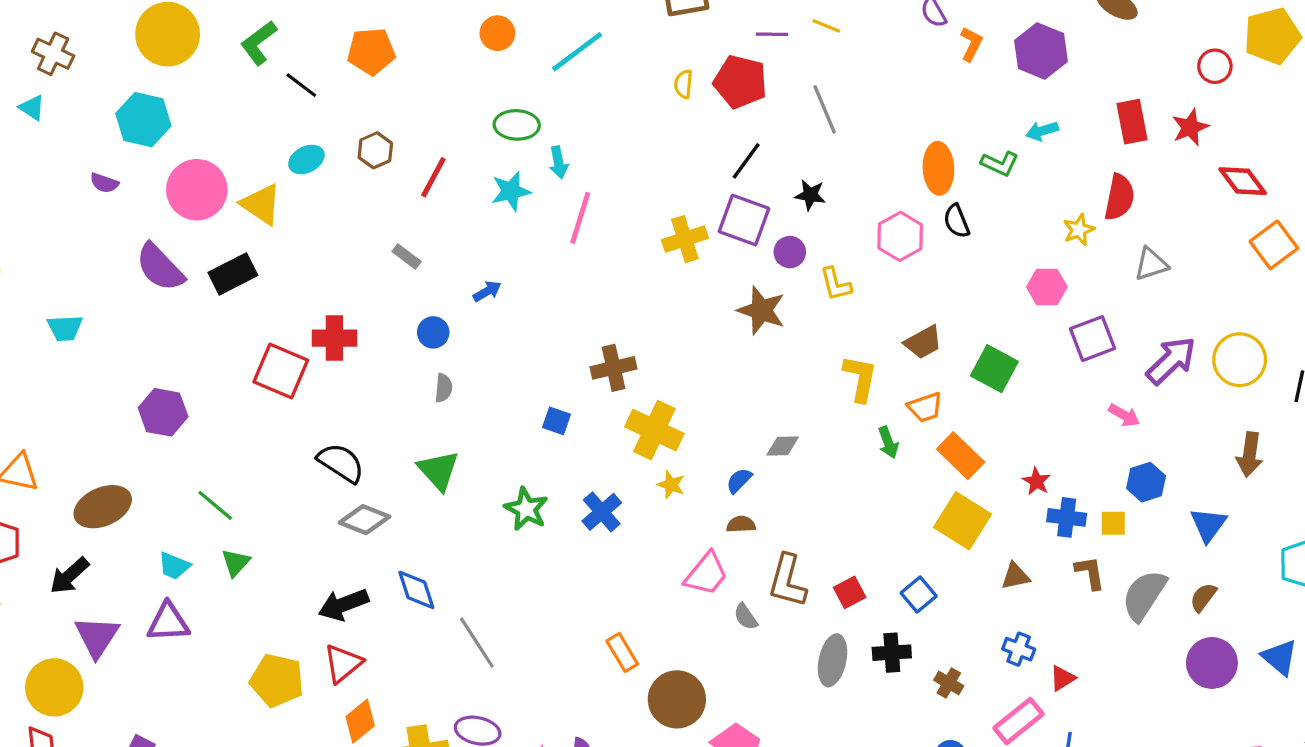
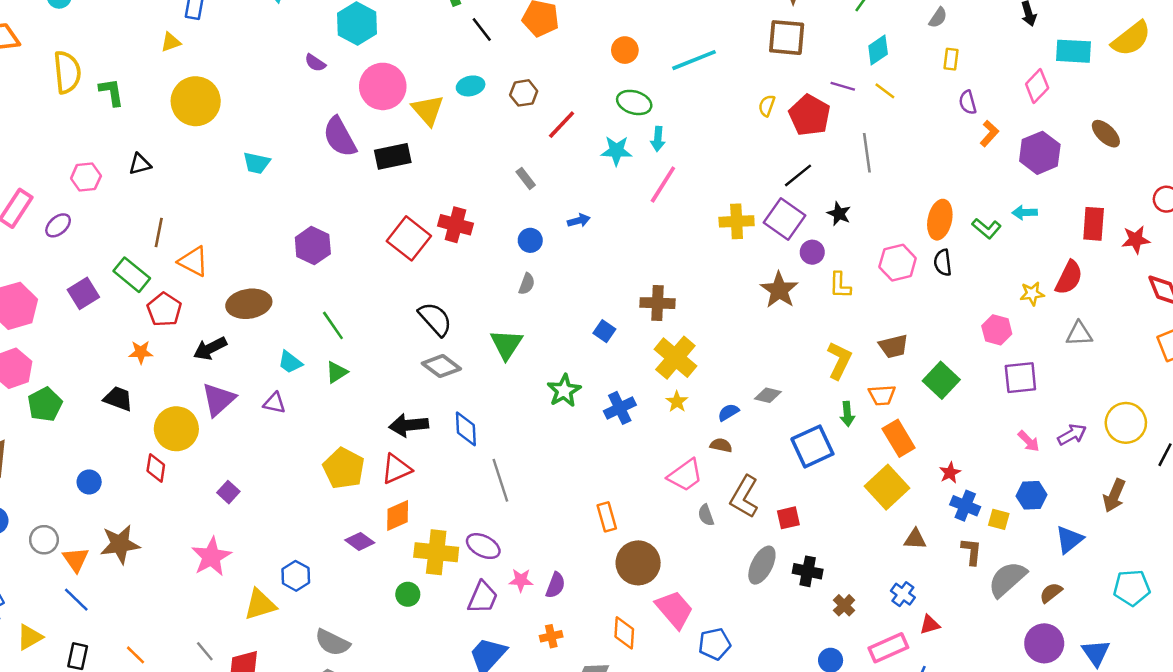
orange circle: (497, 33) -> (625, 50), moved
purple arrow: (1171, 361) -> (1072, 435), moved, size x0.7
blue square: (919, 595) -> (812, 446), moved, size x1.6
purple triangle: (168, 622) -> (274, 403), size x0.7

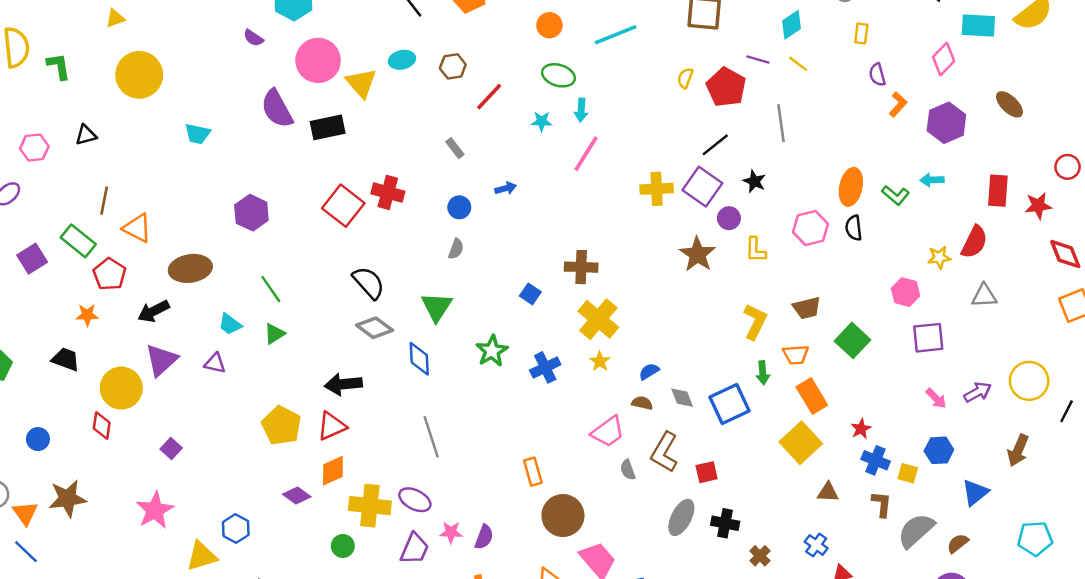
cyan star: (616, 151) -> (542, 121), size x0.7
gray diamond: (768, 395) -> (682, 398), moved, turned 55
blue diamond: (466, 429) -> (419, 359), moved

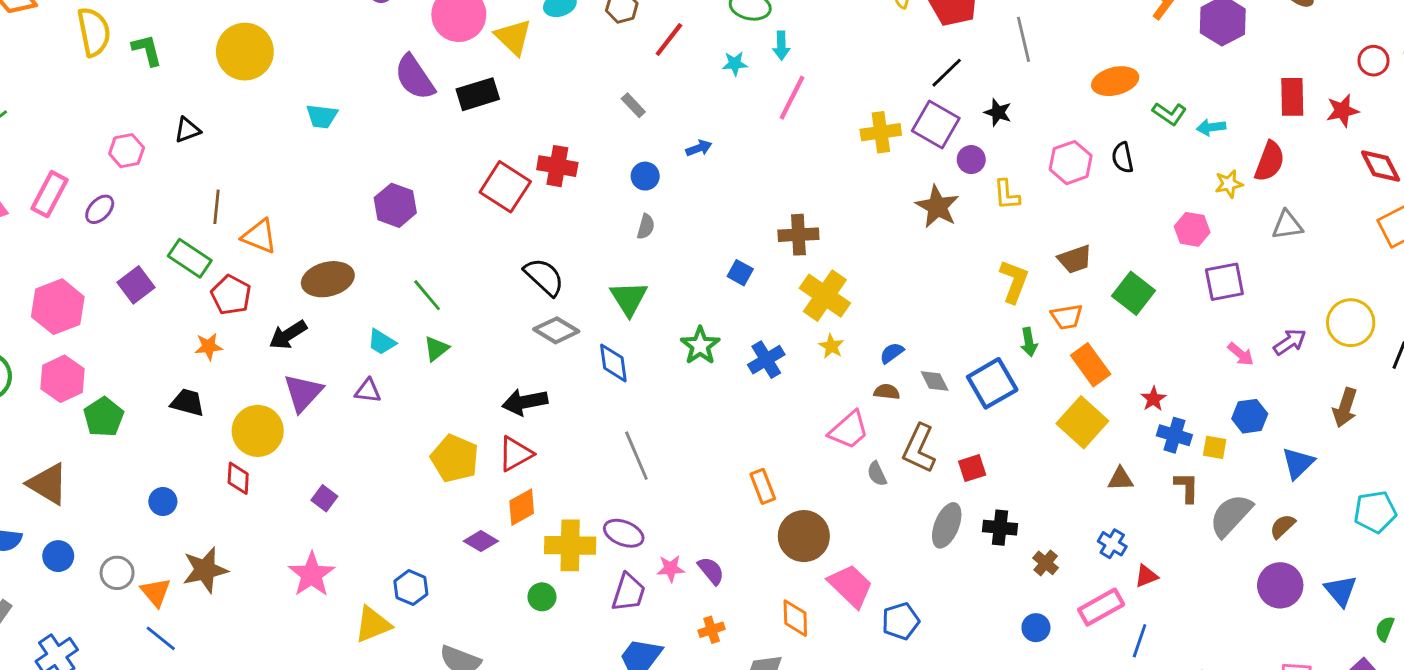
cyan arrow: (932, 180) -> (1211, 127), moved
orange ellipse: (851, 187) -> (1115, 81), moved, turned 69
purple semicircle: (484, 537) -> (711, 571), turned -55

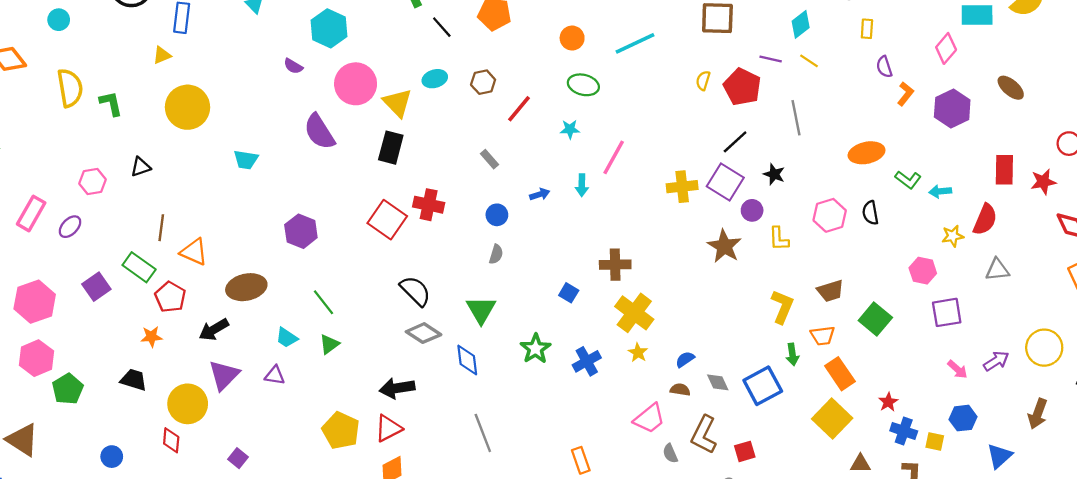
cyan arrow: (781, 46) -> (582, 185), moved
black rectangle: (478, 94) -> (391, 148), moved, turned -60

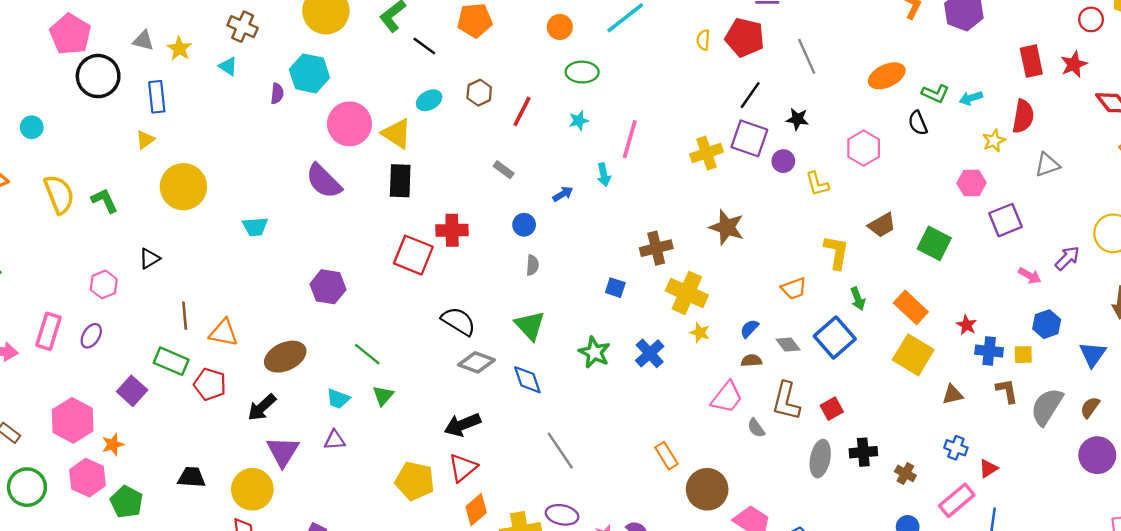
purple semicircle: (293, 66) -> (277, 94), moved, turned -102
black semicircle: (870, 213) -> (918, 123), moved
brown star: (724, 246) -> (727, 227), moved
orange trapezoid: (823, 336) -> (794, 288), moved
orange star: (151, 337) -> (113, 444), moved

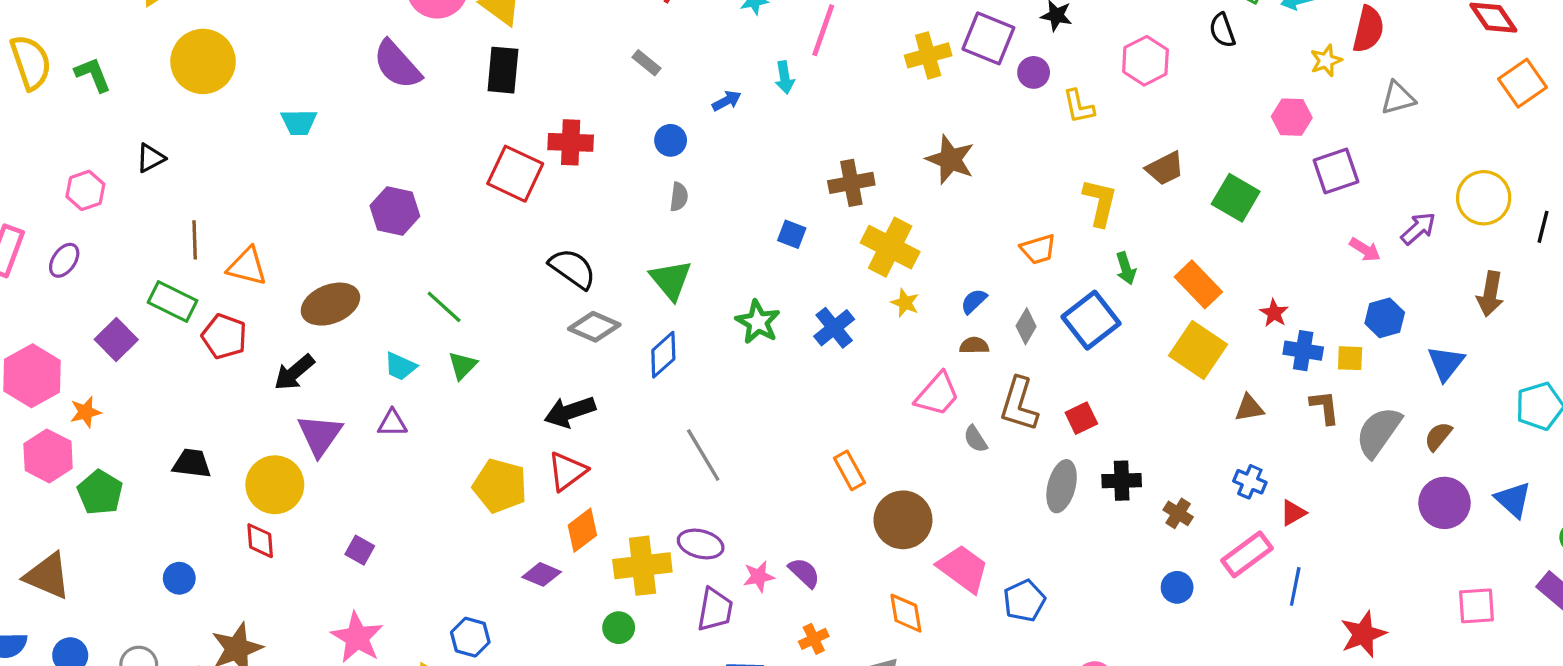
gray diamond: (788, 345) -> (1026, 326), turned 65
blue diamond: (527, 380) -> (663, 355), turned 64

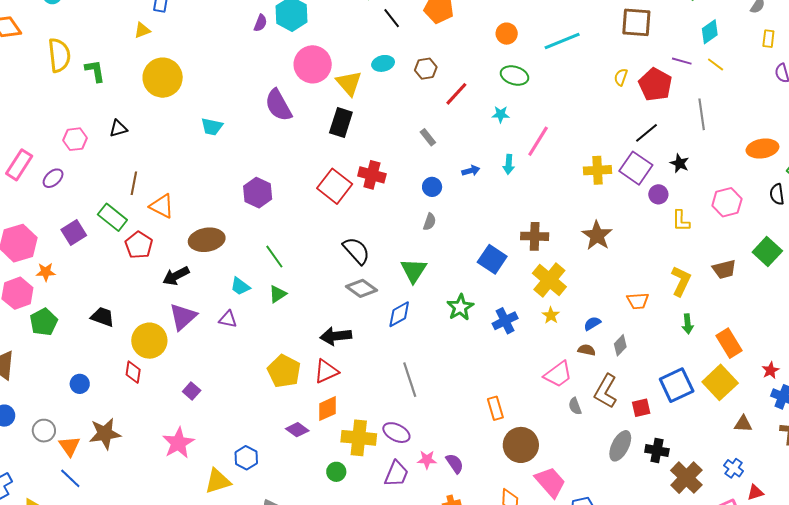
green square: (1236, 198) -> (767, 251), moved
blue square: (792, 234) -> (492, 259), size x1.6
blue square: (1091, 320) -> (677, 385), moved
brown cross: (1178, 513) -> (686, 478), size x1.8

